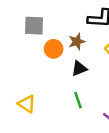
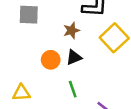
orange circle: (54, 49) -> (51, 60), moved
yellow triangle: (27, 104) -> (21, 93), turned -36

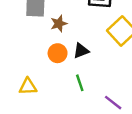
brown star: (71, 30) -> (59, 24), moved

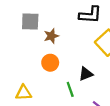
black triangle: (81, 51) -> (86, 74), moved

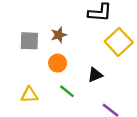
gray square: (30, 22) -> (29, 41), moved
green line: (70, 89) -> (67, 91), moved, turned -32

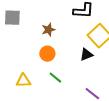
gray square: (29, 41) -> (12, 18), moved
black triangle: (95, 75) -> (86, 55), moved

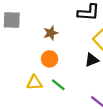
yellow triangle: (23, 81) -> (34, 83), moved

